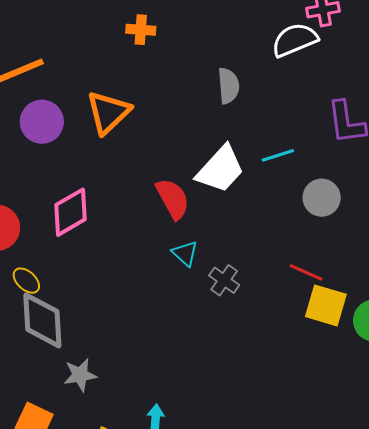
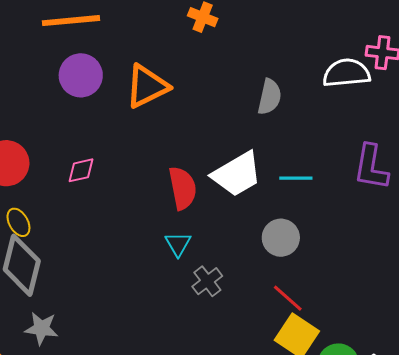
gray circle: (322, 198) -> (281, 238), moved
pink diamond: (70, 212) -> (81, 170), size x0.6

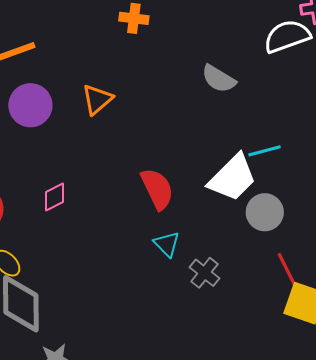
orange triangle: (147, 86) -> (97, 99), size x0.7
gray semicircle: (270, 97) -> (219, 79), turned 123
white trapezoid: (237, 174) -> (232, 178), moved
red line: (288, 298) -> (287, 269), turned 36

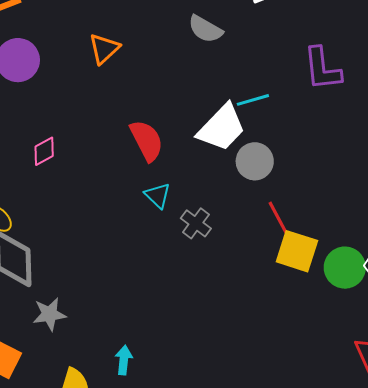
orange triangle: (97, 99) -> (104, 49), moved

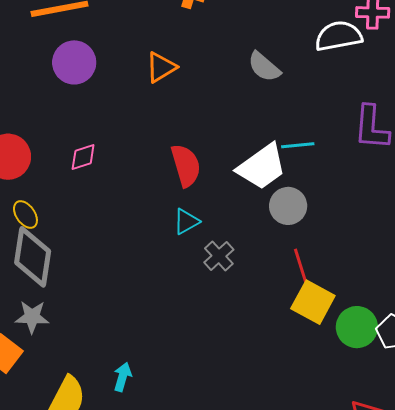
cyan triangle: (158, 196) -> (186, 222), turned 36
gray star: (49, 314) -> (32, 317), moved

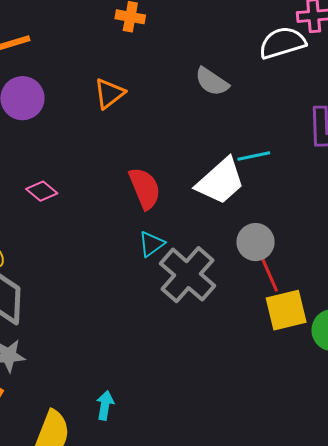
pink diamond: (83, 157) -> (42, 191), turned 64
gray circle: (288, 206) -> (256, 242), moved
gray cross: (219, 256) -> (188, 275), size x1.8
yellow square: (313, 302) -> (286, 310), turned -36

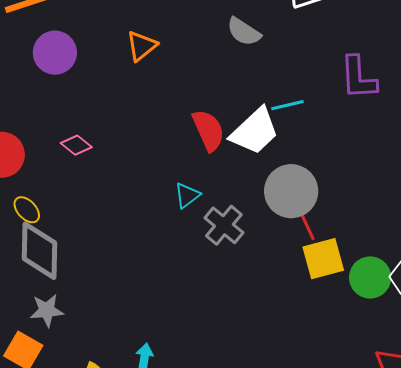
red semicircle: (145, 188) -> (208, 130), moved
gray circle: (256, 242) -> (291, 191), size x1.4
gray cross: (188, 275) -> (224, 225), size x0.7

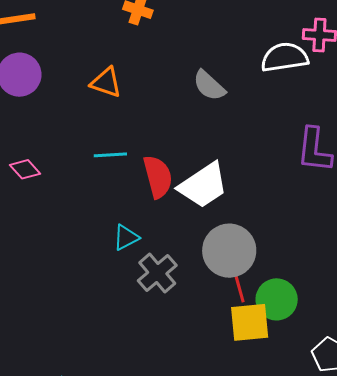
orange triangle: (142, 46) -> (106, 82), turned 48
cyan line: (287, 105) -> (110, 155), moved
green circle: (370, 277) -> (277, 299), moved

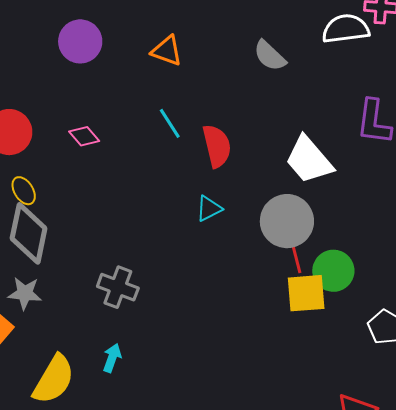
cyan line: (110, 155) -> (170, 123), turned 60
white trapezoid: (203, 185) -> (309, 160), moved, turned 82
cyan triangle: (126, 237) -> (209, 209), moved
gray cross: (157, 273) -> (118, 287), moved, turned -30

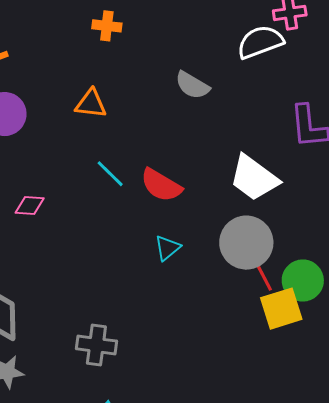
pink diamond: (84, 136) -> (30, 206), turned -32
red semicircle: (217, 146) -> (161, 185), turned 147

